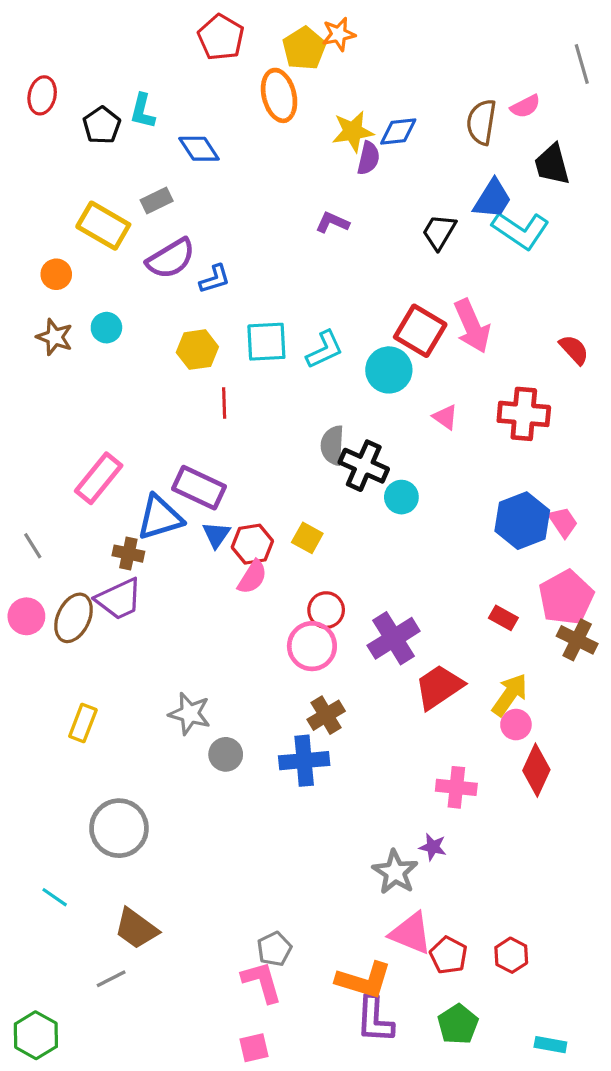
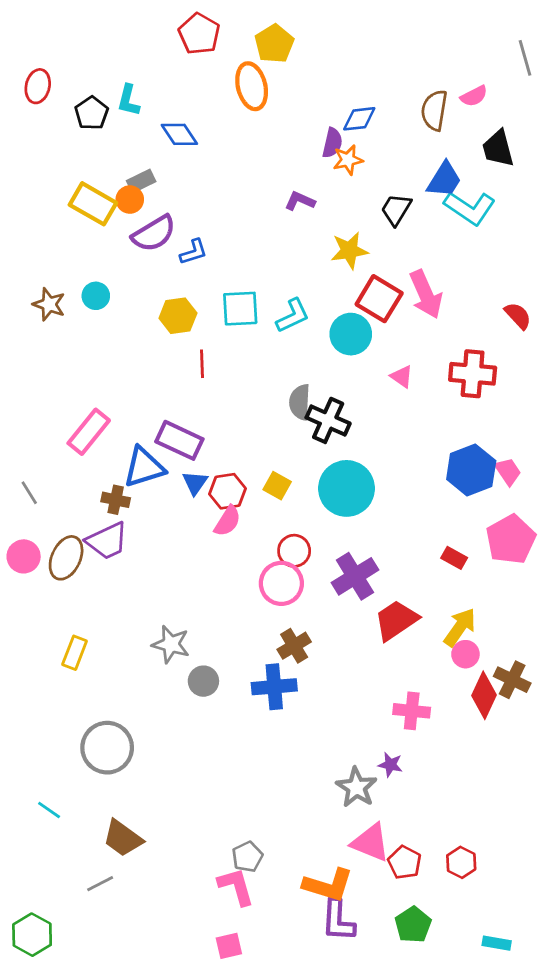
orange star: (339, 34) -> (348, 160), moved
yellow star: (353, 131) -> (349, 251), moved
orange circle: (56, 274) -> (130, 200), moved
cyan circle: (401, 497) -> (347, 488), moved, size x1.8
brown cross: (577, 640) -> (512, 680), moved

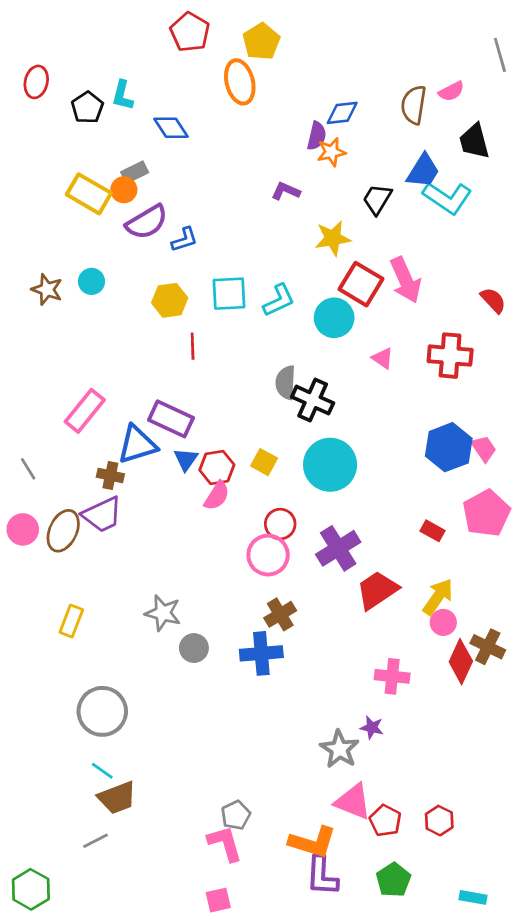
cyan line: (49, 810) -> (102, 771), moved
brown trapezoid: (123, 838) -> (117, 798), turned -57

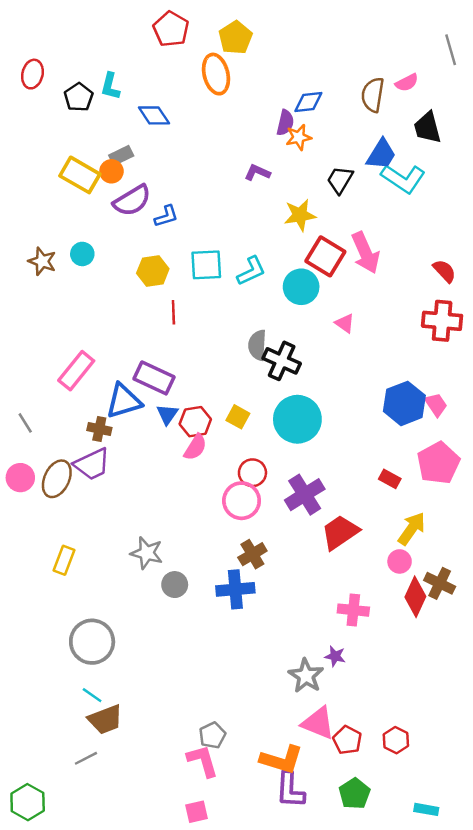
red cross: (450, 356) -> (442, 321), moved
yellow arrow: (438, 597) -> (412, 529), moved

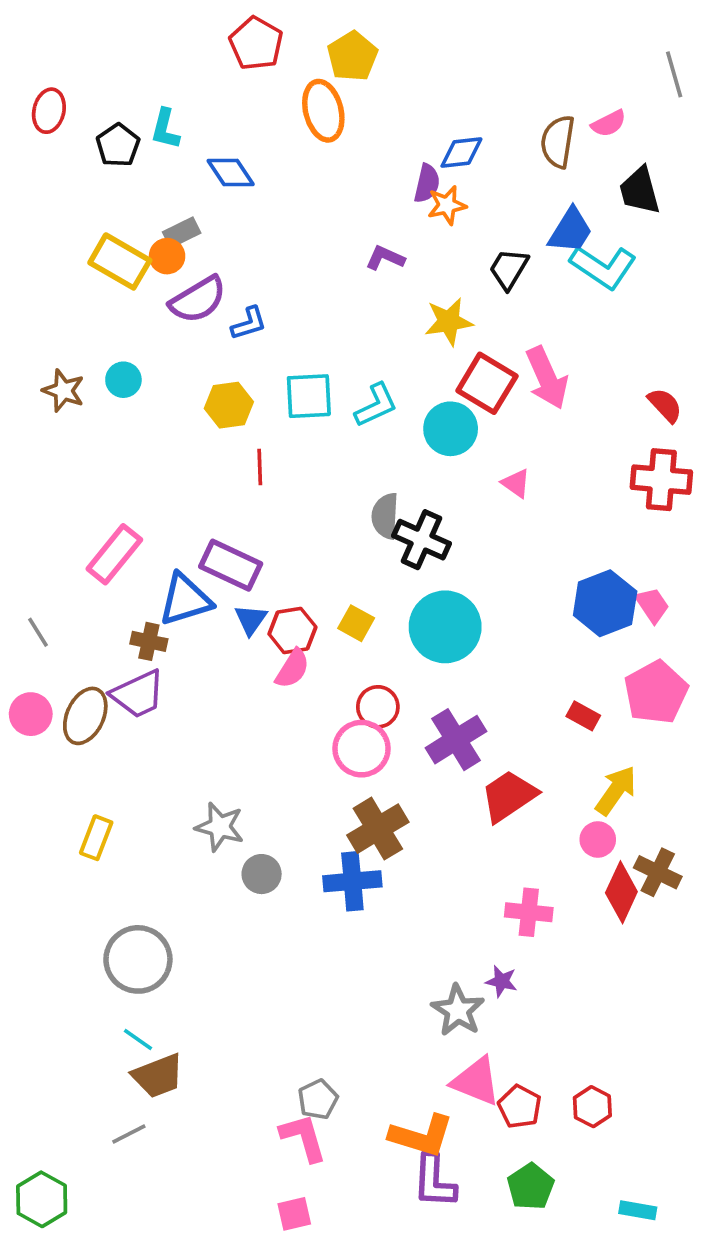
brown cross: (252, 554) -> (378, 829), size x1.4

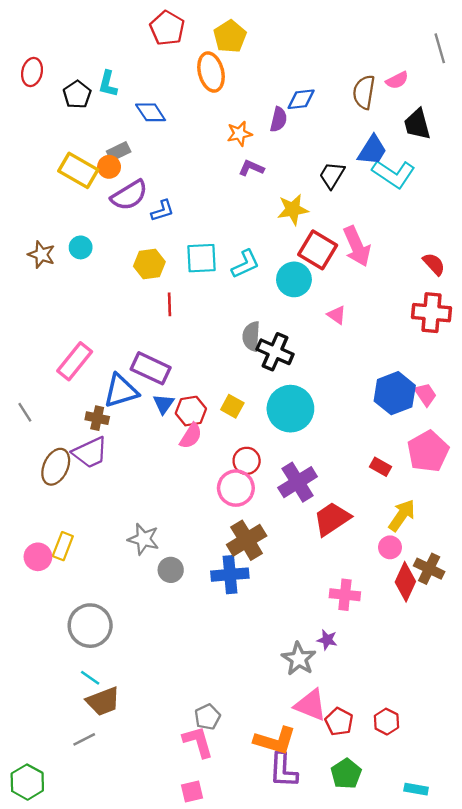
orange star: (447, 205) -> (239, 134), moved
pink circle: (31, 714) -> (38, 557), moved

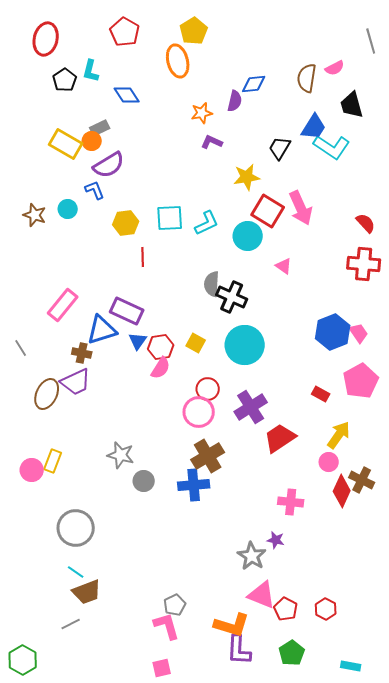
red pentagon: (167, 28) -> (125, 32), moved
red ellipse: (32, 72) -> (46, 39), moved, size x1.4
blue L-shape: (162, 211) -> (95, 190), moved, turned -95

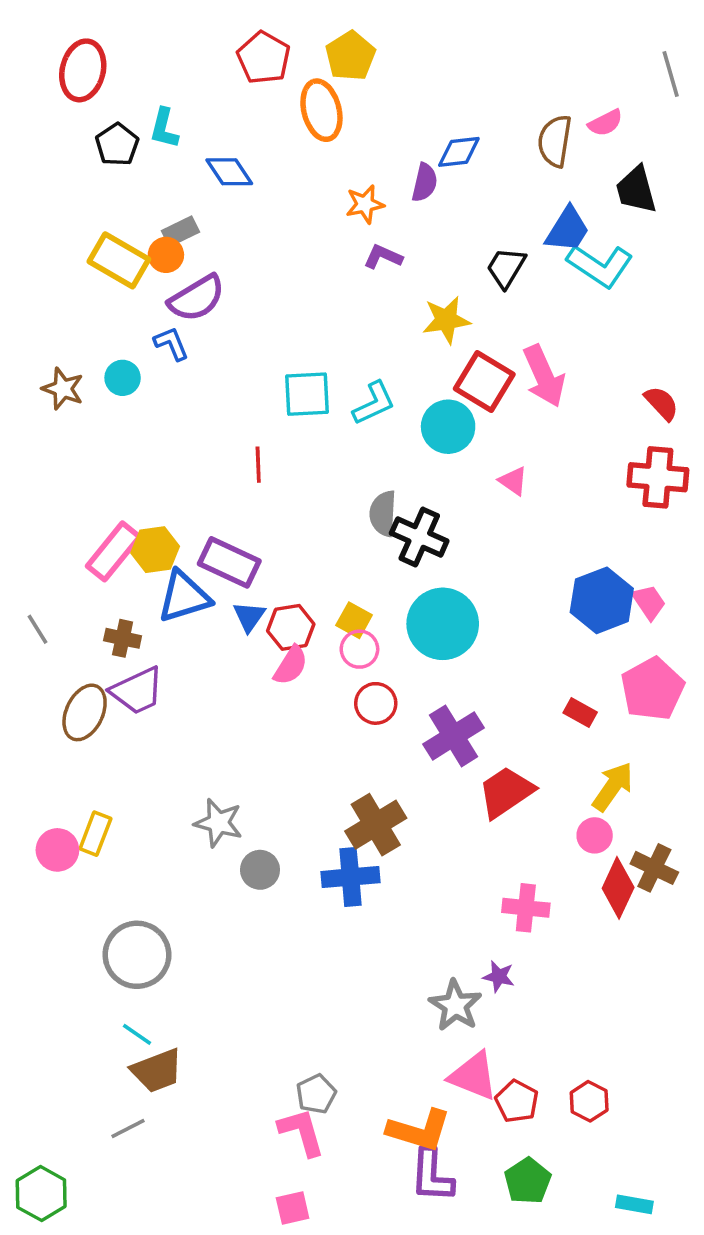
red pentagon: (125, 32) -> (264, 58), moved
yellow hexagon: (126, 223) -> (155, 550), moved
brown cross: (82, 353) -> (123, 638), moved
pink circle: (199, 412) -> (359, 649), moved, size x0.7

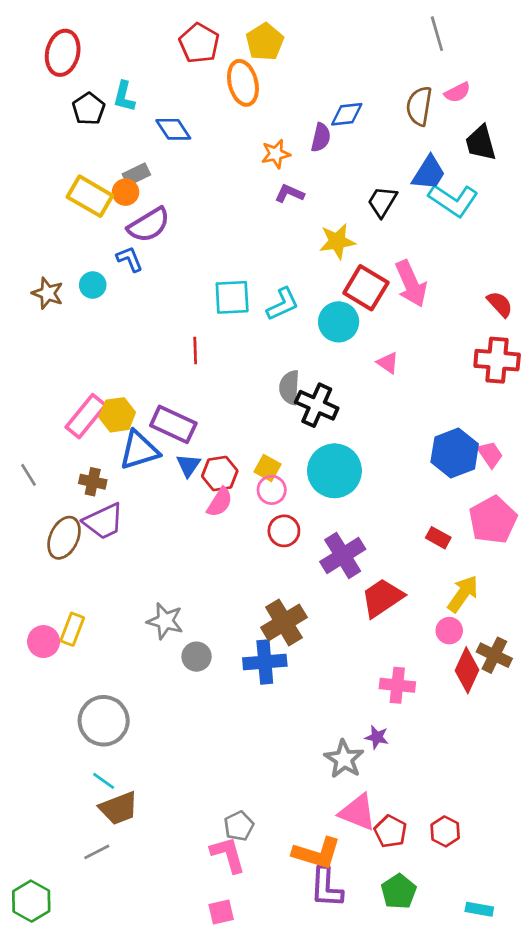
gray line: (671, 74) -> (437, 34), moved

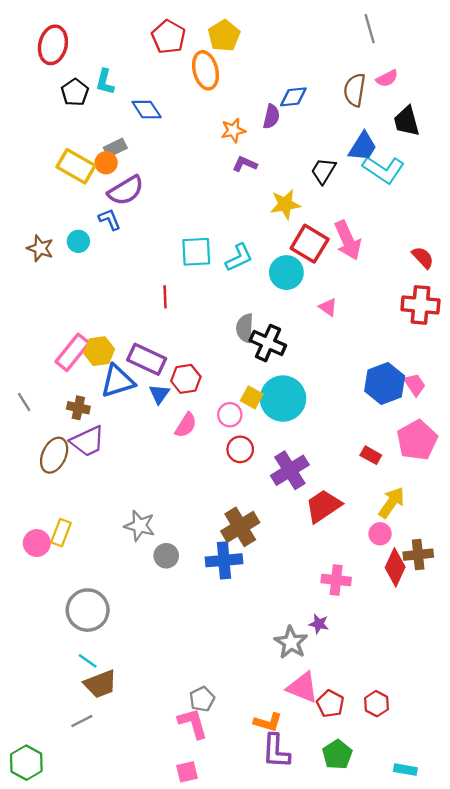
yellow square: (268, 468) -> (252, 397), moved
red hexagon: (220, 474) -> (186, 379), moved
brown cross: (494, 655) -> (418, 555), turned -32
orange L-shape: (317, 853) -> (268, 722), size x0.7

